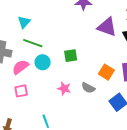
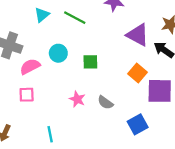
green line: (33, 43) -> (75, 18), moved
cyan circle: (43, 62) -> (58, 53), moved
orange square: (106, 72) -> (137, 73), moved

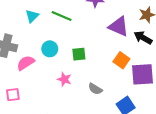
pink square: (27, 95) -> (13, 95), moved
pink star: (77, 99) -> (64, 79), moved

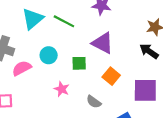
cyan triangle: (32, 16) -> (33, 19), size x1.5
purple triangle: (119, 26) -> (103, 43), moved
orange square: (121, 60) -> (111, 76), moved

